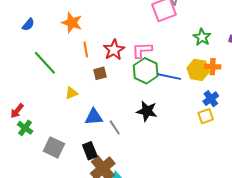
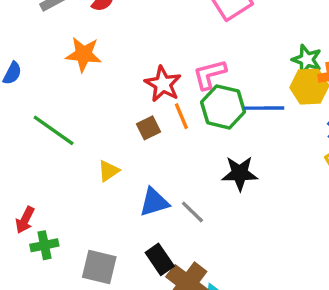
green star: (202, 37) -> (307, 60), moved
orange line: (86, 49) -> (181, 116), moved
green cross: (25, 128) -> (44, 245), turned -35

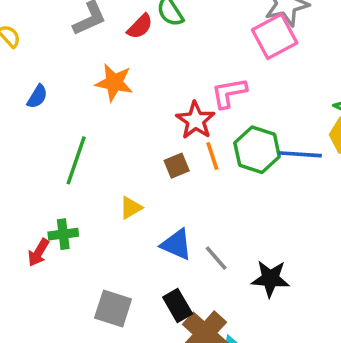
pink L-shape: (210, 74) -> (229, 93), moved
green line: (54, 130) -> (76, 160), turned 69
black star: (240, 173) -> (270, 279), moved
blue triangle: (154, 202) -> (176, 245), turned 36
green cross: (44, 245) -> (63, 234), moved

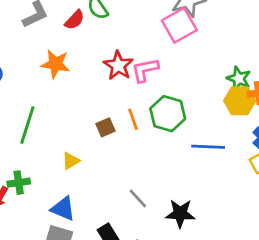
red star: (196, 120) -> (118, 66), moved
blue line: (300, 154) -> (208, 147), moved
blue triangle: (176, 245) -> (63, 209), moved

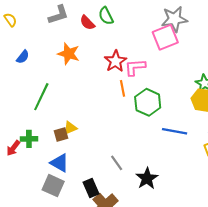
red semicircle: (75, 20) -> (87, 23), turned 84
orange line: (133, 119) -> (122, 88), moved
brown square: (106, 127) -> (61, 134), moved
black star: (180, 213) -> (147, 178), turned 30

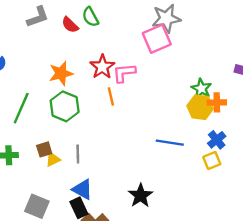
orange star: (69, 54) -> (61, 73), moved, turned -30
green hexagon: (148, 102) -> (65, 106), moved
yellow triangle: (70, 128) -> (53, 159), moved
blue triangle: (60, 163) -> (82, 189), moved
gray line: (117, 163) -> (78, 154), moved, turned 35

